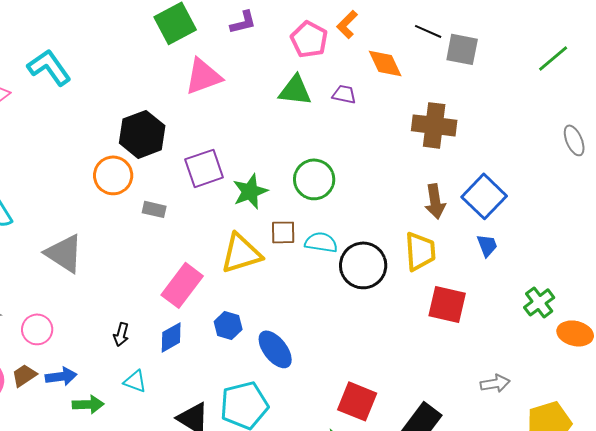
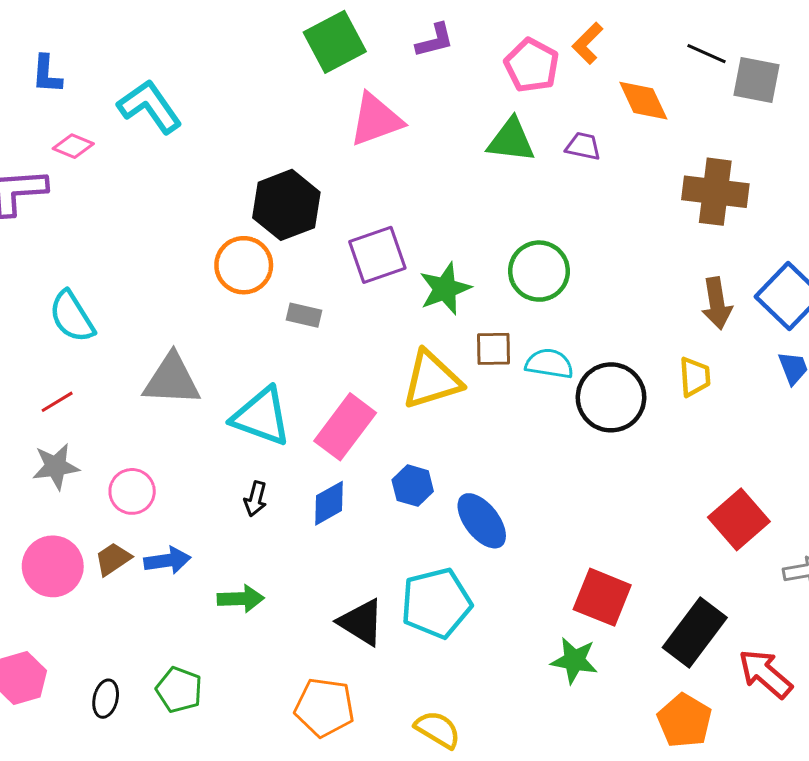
yellow trapezoid: (420, 251) -> (695, 377), size x0.7
gray triangle: (64, 253) -> (172, 380), turned -30
red square: (447, 304) -> (739, 519), moved, turned 36
cyan triangle: (135, 381) -> (261, 417), moved, size x1.8
green arrow: (88, 404) -> (241, 599), moved

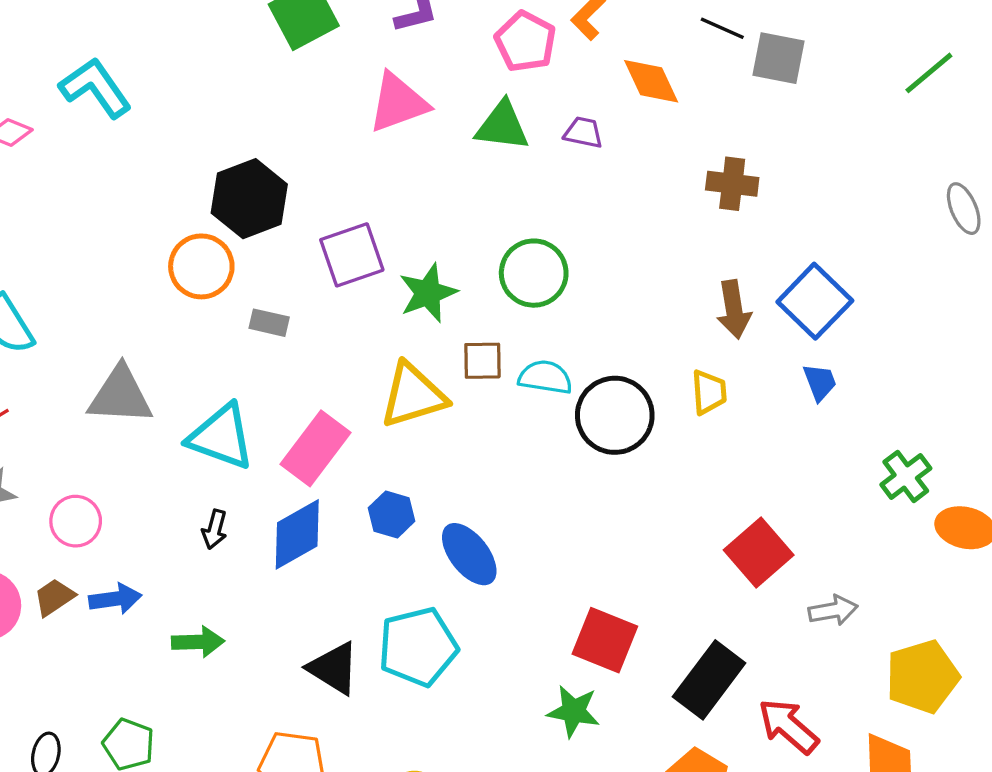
pink triangle: (376, 120) -> (398, 103), moved
brown cross: (715, 192) -> (732, 184), size x0.7
blue diamond: (329, 503) -> (297, 534), size x1.4

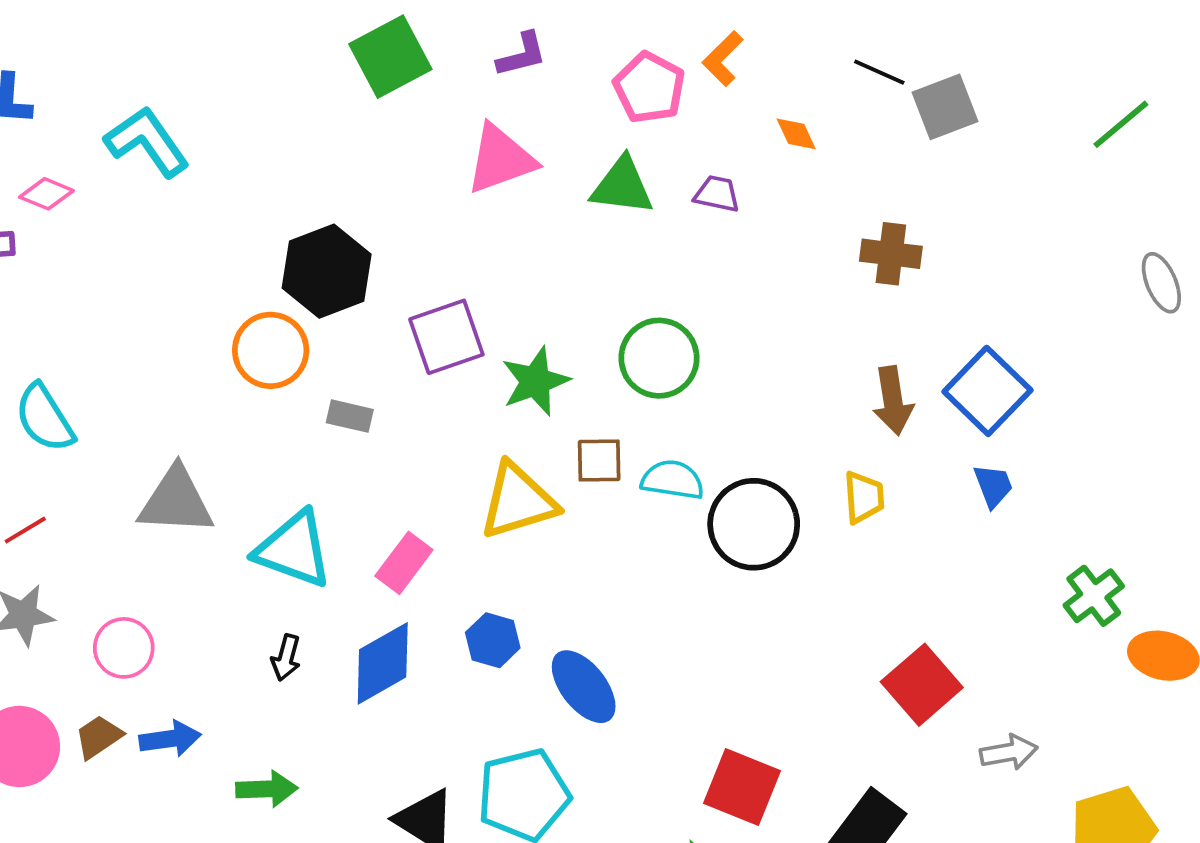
gray square: (778, 58) -> (945, 107), turned -32
orange diamond: (651, 81) -> (796, 134), size x0.6
pink rectangle: (315, 448) -> (404, 563), size x0.7

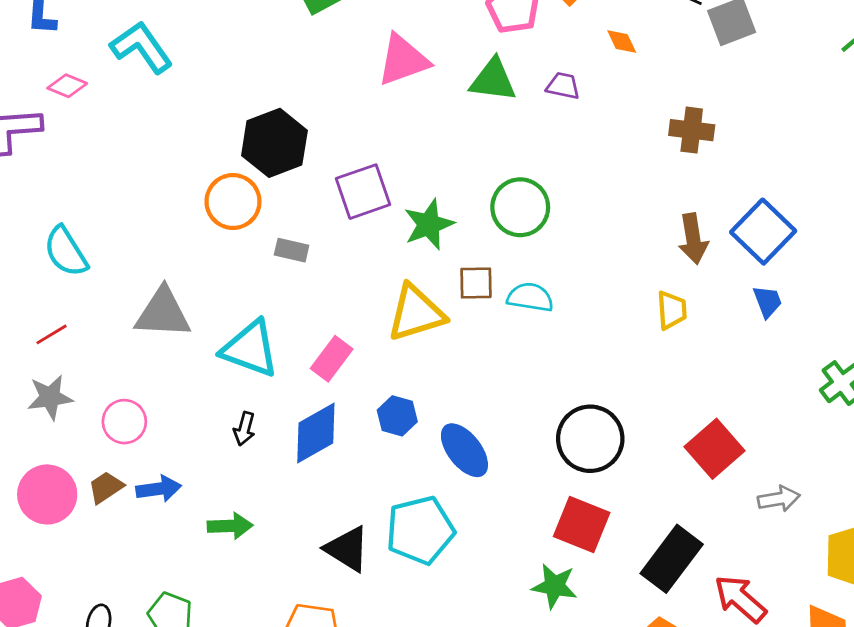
black circle: (754, 524) -> (590, 439), moved

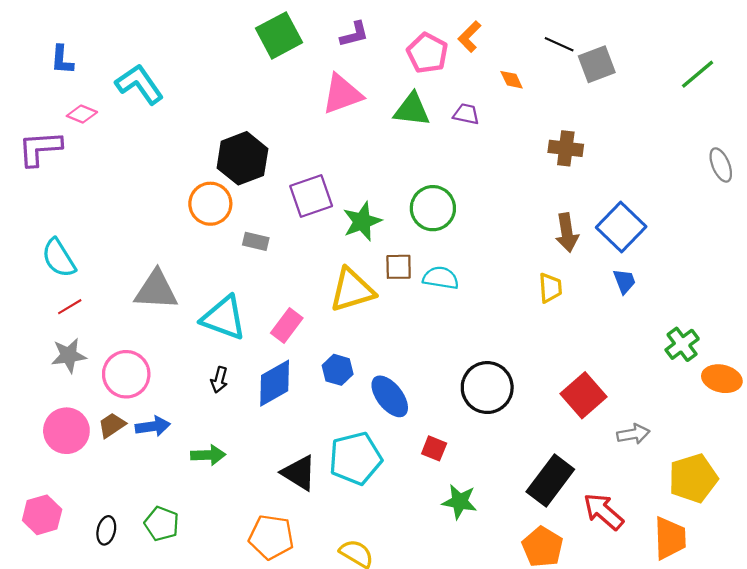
cyan semicircle: (66, 252) -> (59, 258), moved
pink circle: (124, 422) -> (126, 374), size x1.4
red square: (582, 524) -> (434, 448), moved, size x0.6

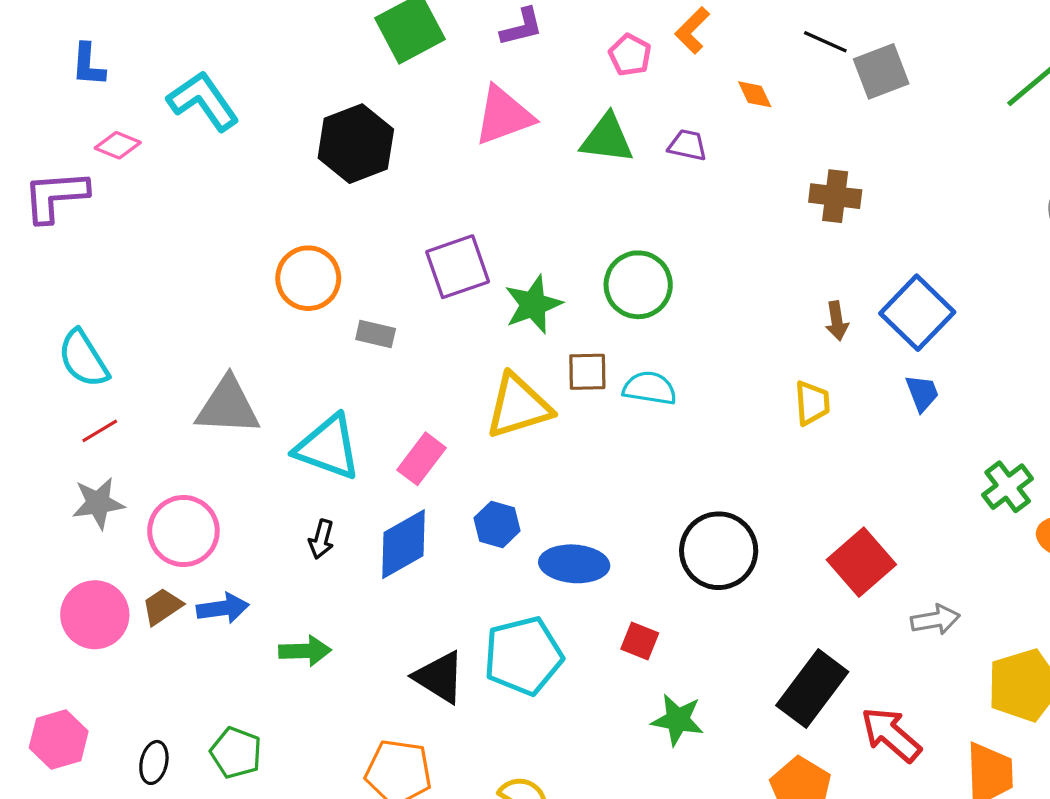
pink pentagon: (427, 53) -> (630, 55), size x0.7
black hexagon: (242, 158) -> (356, 144), moved
brown arrow: (567, 233) -> (837, 321), size x0.7
blue ellipse: (390, 396) -> (574, 564), turned -48

